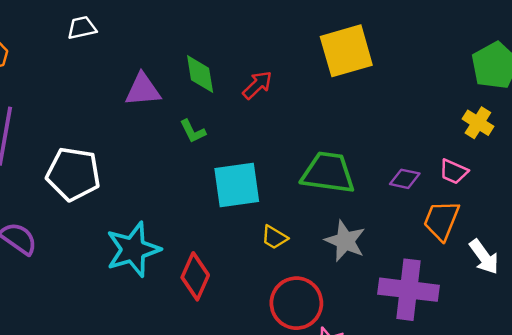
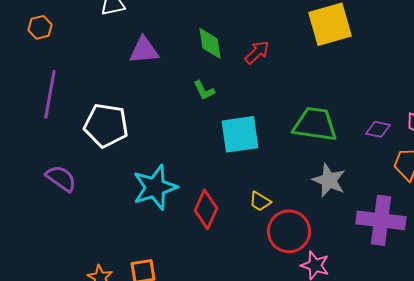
purple triangle: (143, 90) -> (144, 50), moved
yellow trapezoid: (274, 237) -> (260, 201), moved

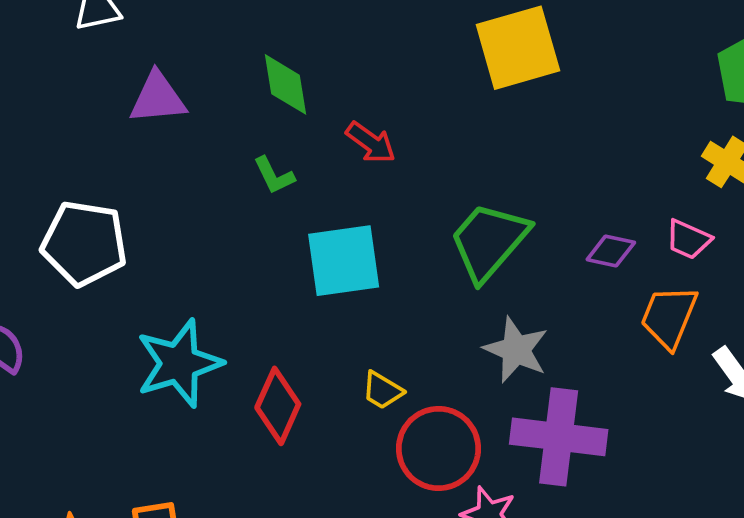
red arrow: (257, 52) -> (371, 143), moved, turned 80
green trapezoid: (315, 124) -> (489, 241), turned -57
purple cross: (381, 220) -> (559, 437), moved

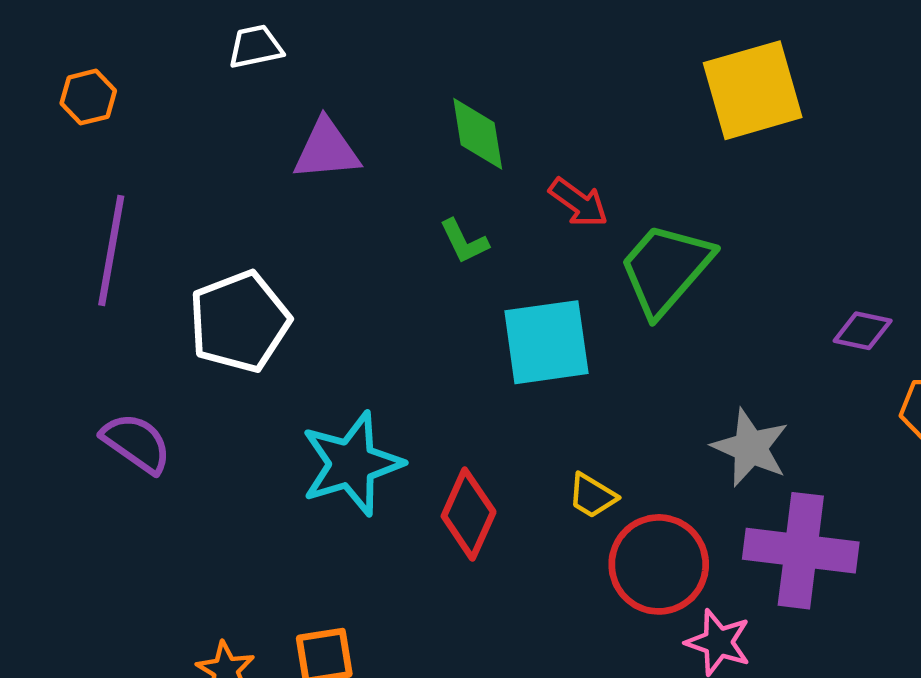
green trapezoid: (489, 241) -> (666, 269), moved
white pentagon: (84, 243) -> (239, 322), turned -30

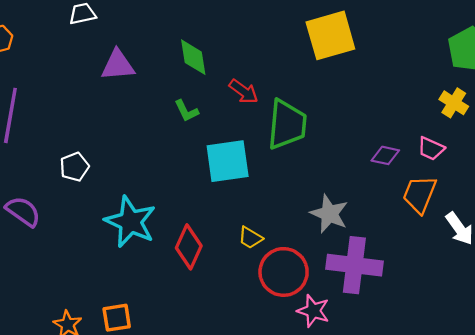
green trapezoid: (666, 269) -> (287, 125), turned 144
white pentagon: (239, 322) -> (74, 167), moved, size x0.6
cyan star: (352, 464) -> (130, 222), turned -30

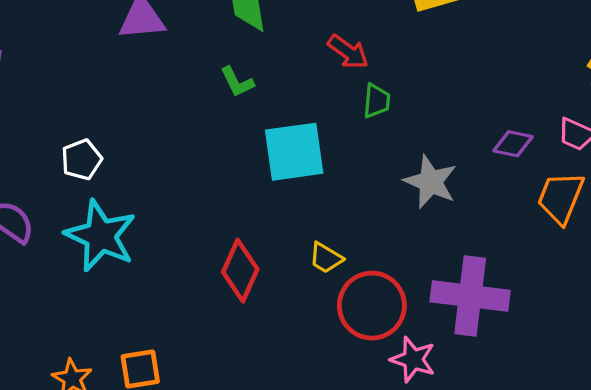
red arrow: (244, 91) -> (348, 52), moved
green trapezoid: (287, 125) -> (377, 101), size x0.5
gray star: (329, 214) -> (431, 182), moved
cyan star: (130, 222) -> (101, 236), moved

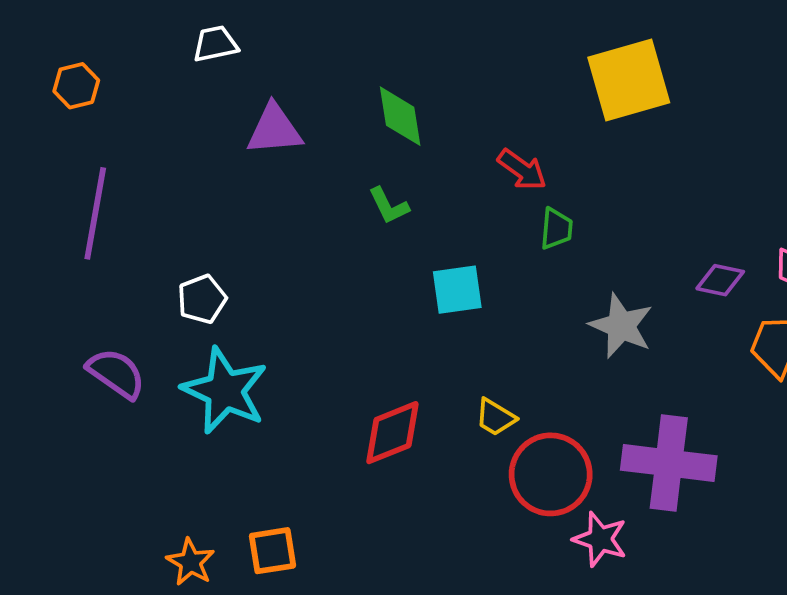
cyan square: (294, 152) -> (457, 290), size x0.7
red diamond: (240, 271) -> (392, 433), turned 44

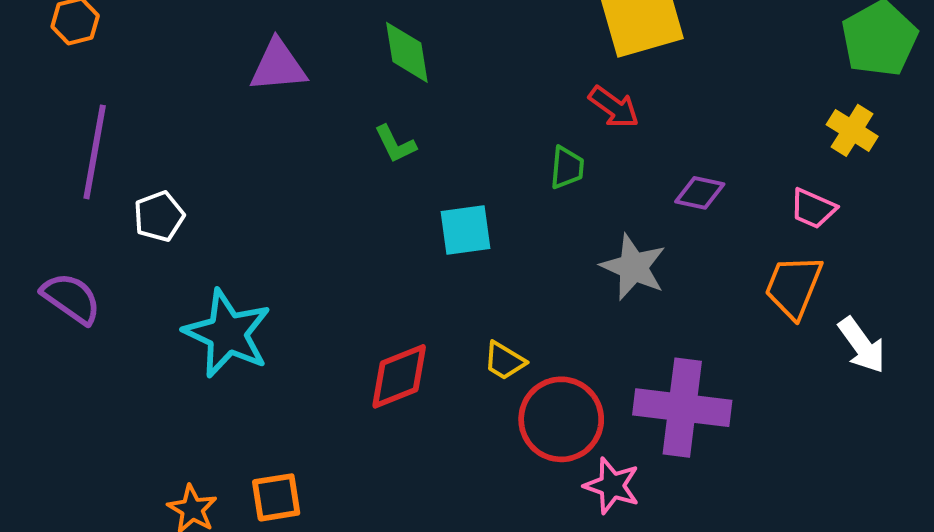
red arrow: (522, 170) -> (614, 107), moved
purple diamond: (720, 280) -> (700, 193), moved
white pentagon: (202, 299) -> (159, 216), moved
purple semicircle: (116, 373) -> (71, 298), moved

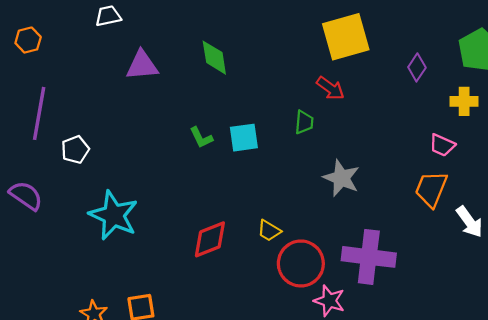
yellow cross: (852, 130) -> (464, 101), turned -32
green L-shape: (395, 144) -> (201, 138), moved
purple diamond: (700, 193) -> (417, 67), moved, turned -68
cyan square: (466, 230) -> (244, 138), moved

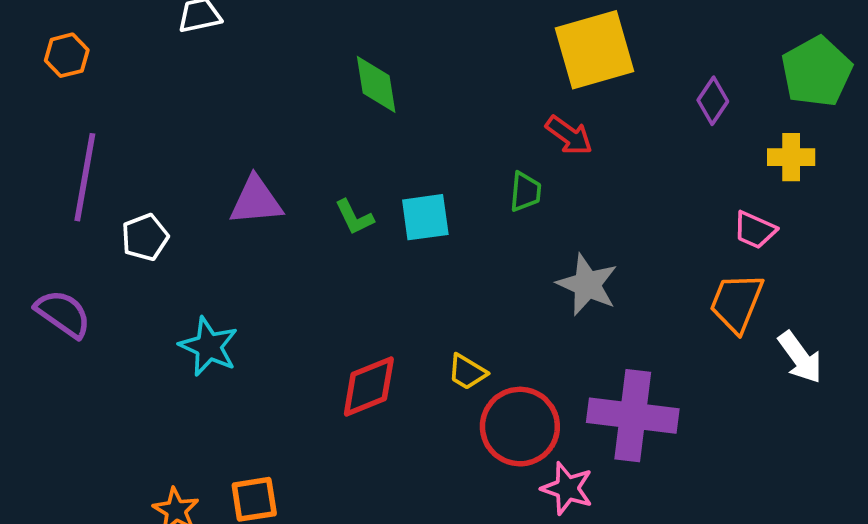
purple triangle: (142, 65) -> (256, 201), moved
cyan star: (114, 215) -> (209, 346), size x0.7

